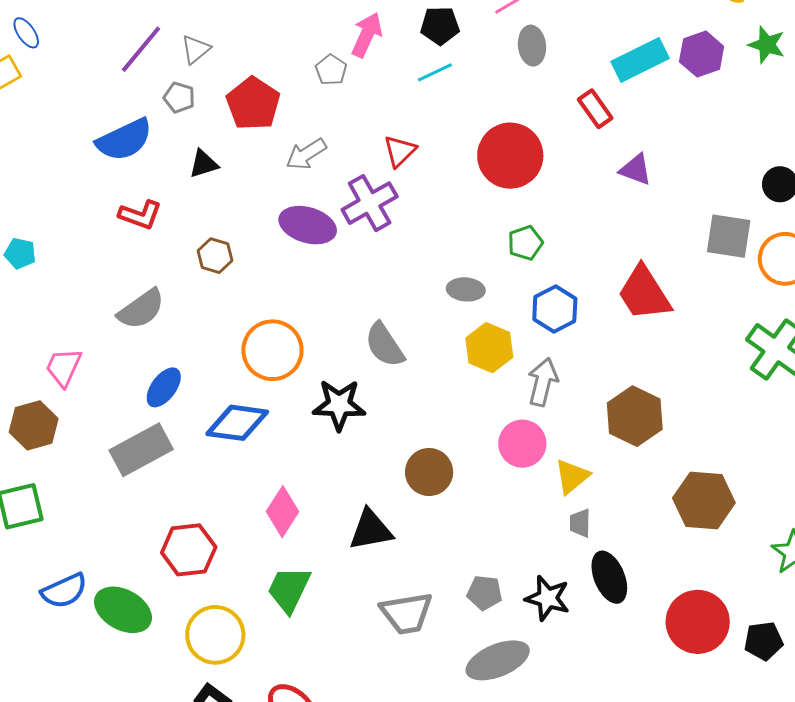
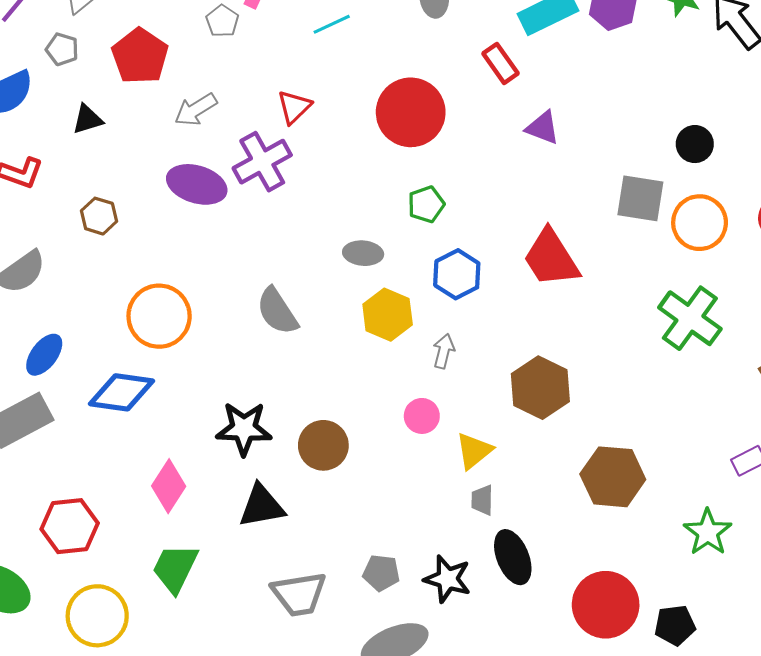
gray arrow: (543, 382) -> (444, 351), size x0.7
black star: (339, 405) -> (244, 429), moved
pink circle: (522, 444) -> (422, 416), size x0.7

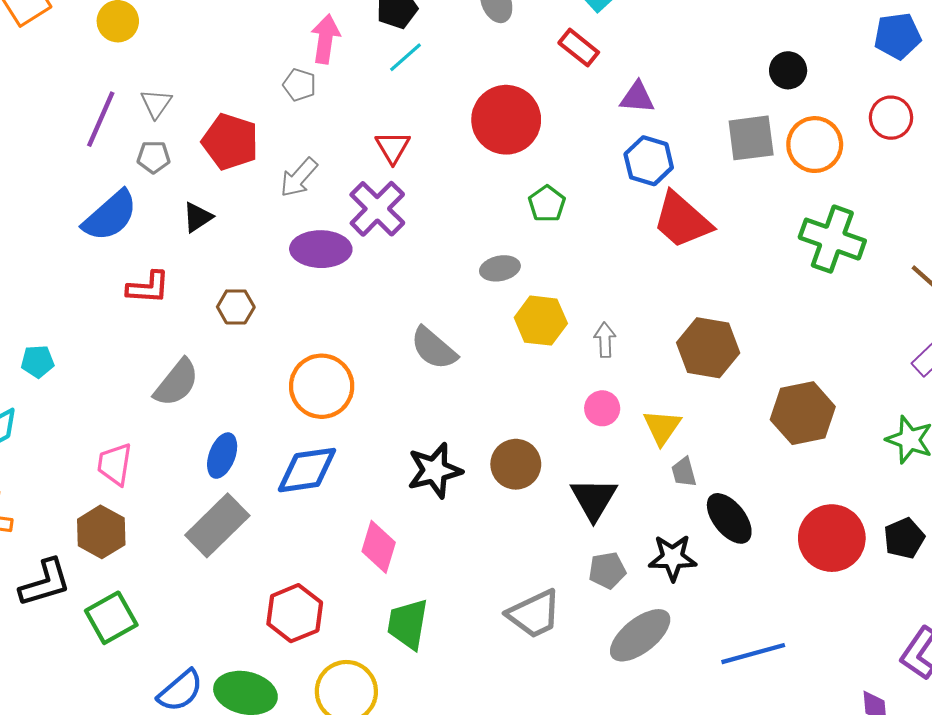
blue hexagon: (457, 274) -> (649, 161), moved
black triangle: (262, 506) -> (594, 499), moved, turned -33

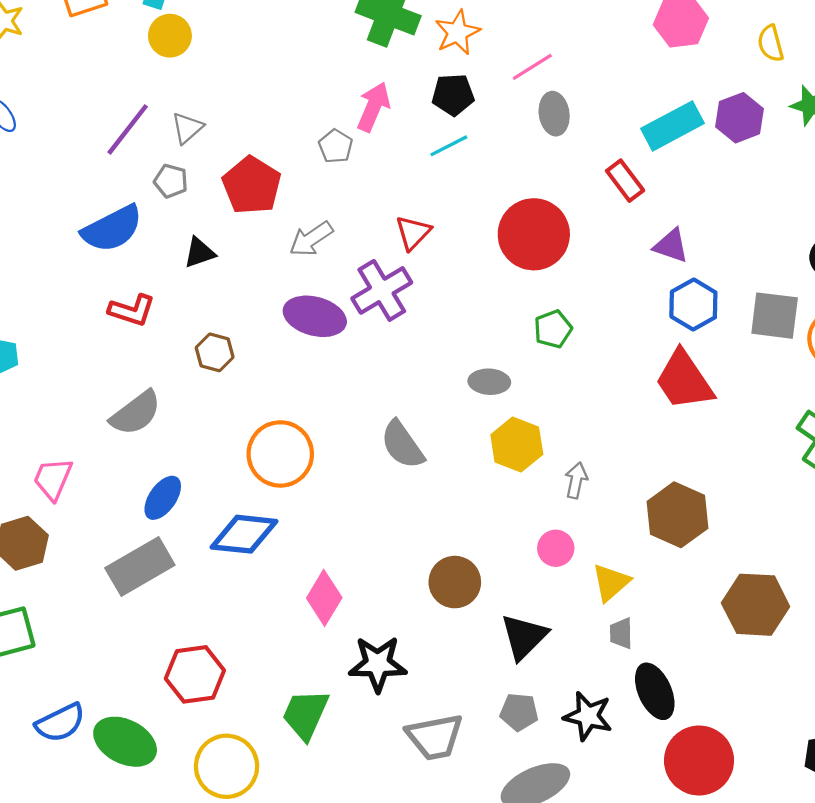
blue hexagon: (649, 161) -> (693, 305), moved
black star: (435, 470) -> (378, 664), moved
red circle: (832, 538) -> (699, 761), moved
pink diamond: (379, 547) -> (324, 598), moved

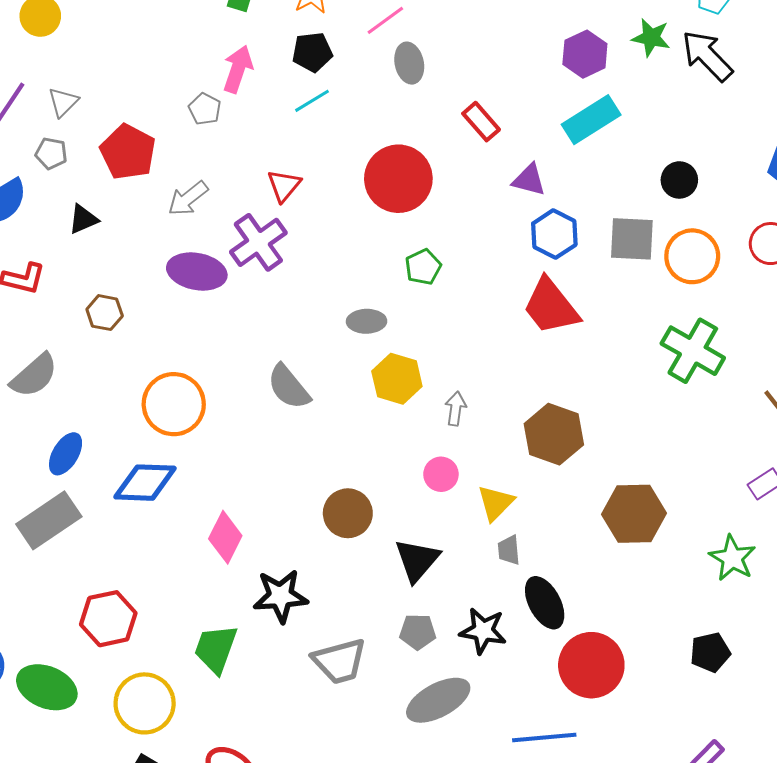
cyan rectangle: (672, 126) -> (591, 120), moved

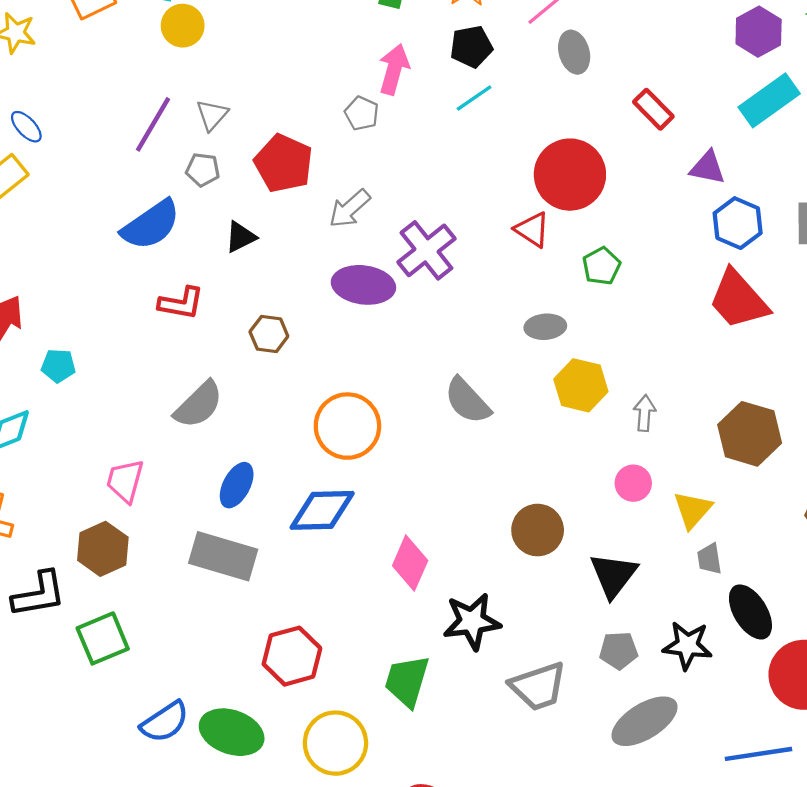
red triangle: (284, 186) -> (532, 230), moved, turned -33
gray rectangle: (49, 520) -> (223, 556), turned 54

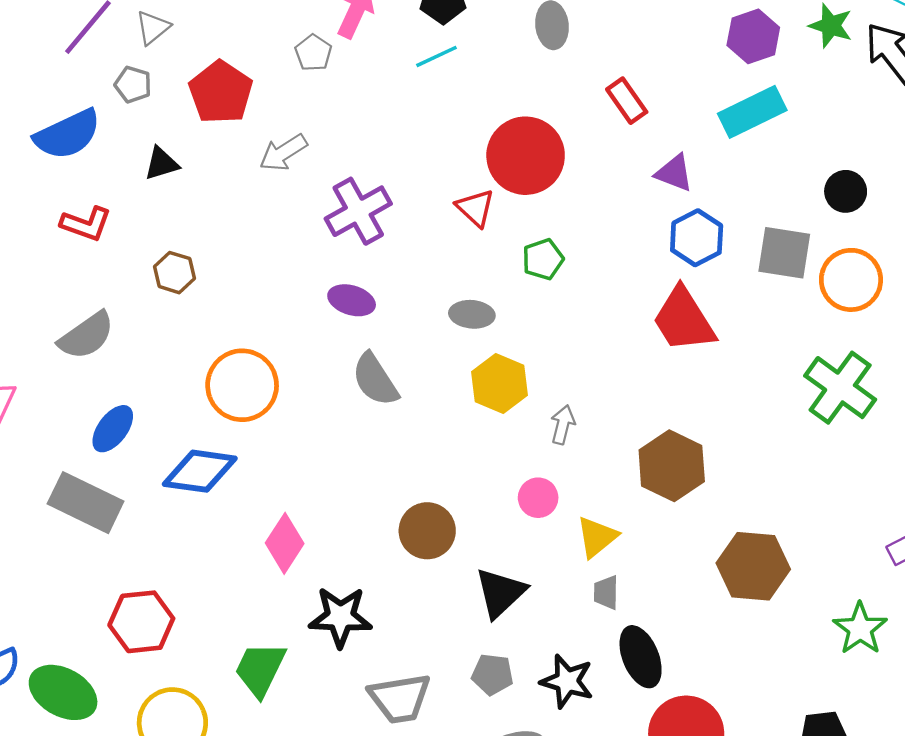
purple ellipse: (363, 285) -> (352, 300), moved, size x0.7

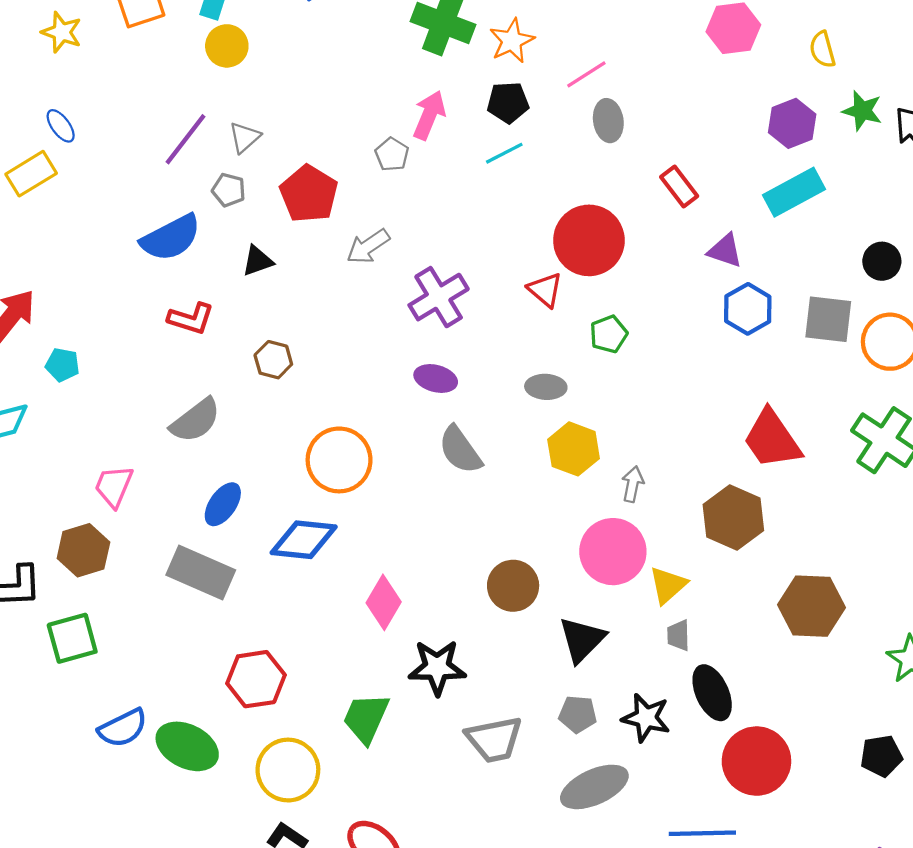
red trapezoid: (684, 320) -> (772, 439), moved
pink circle: (538, 498) -> (613, 552), size x1.8

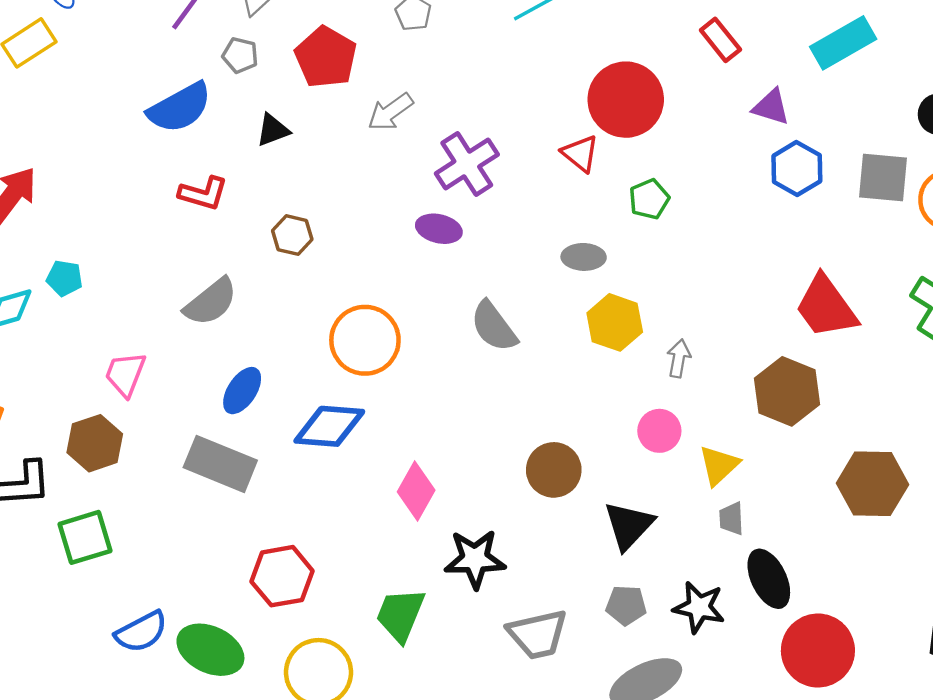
cyan pentagon: (62, 365) -> (64, 278), moved
purple ellipse: (436, 378) -> (439, 229), moved
pink circle: (613, 552) -> (659, 431), size x0.6

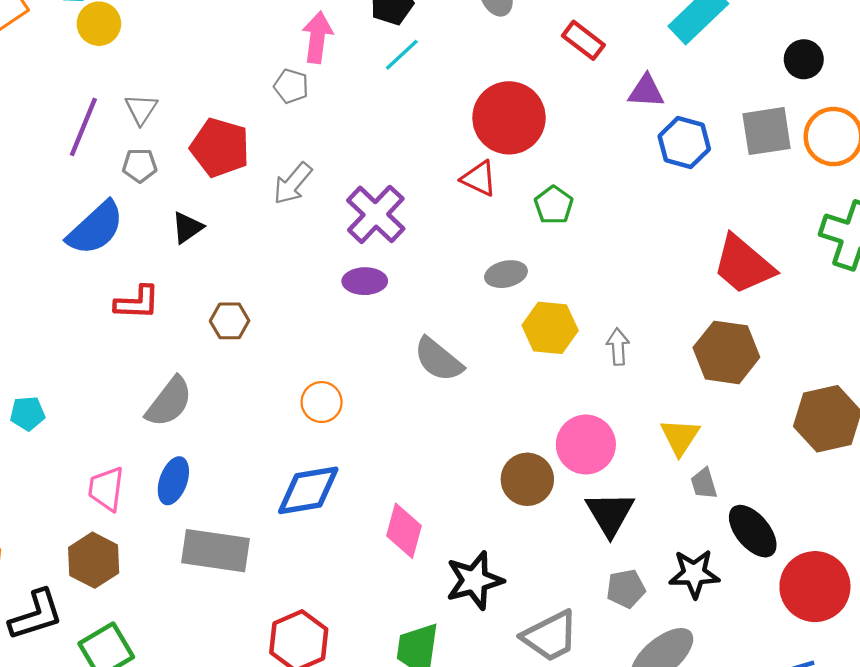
orange circle: (365, 340) -> (322, 402), size x0.6
blue ellipse: (242, 391) -> (173, 481), moved
pink circle: (659, 431) -> (586, 445), moved, size x1.4

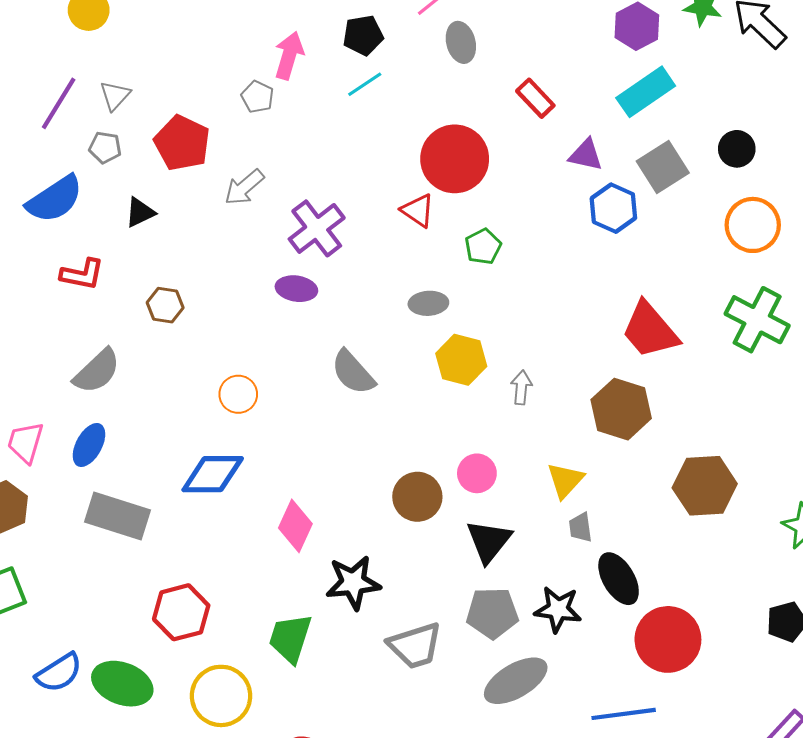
gray square: (767, 131) -> (663, 167), moved, turned -33
pink circle: (586, 445) -> (477, 473), size x0.7
gray pentagon: (626, 589) -> (492, 613), size x1.4

